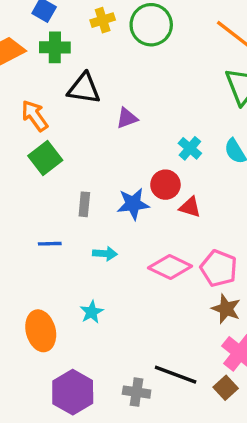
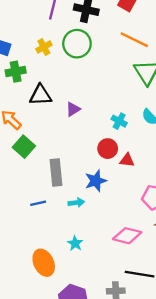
gray rectangle: (84, 204) -> (56, 172), size x1.6
blue star: (133, 204) -> (96, 181), moved
pink diamond: (170, 267) -> (127, 236), moved

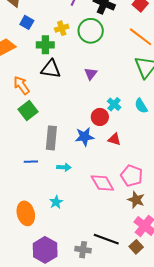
green cross: (16, 72) -> (45, 45), moved
purple triangle: (73, 109) -> (91, 74), moved, turned -32
red circle: (108, 149) -> (100, 117), moved
blue star: (96, 181) -> (84, 137), moved
pink diamond: (127, 236) -> (102, 183), moved, turned 35

